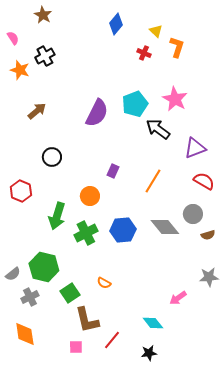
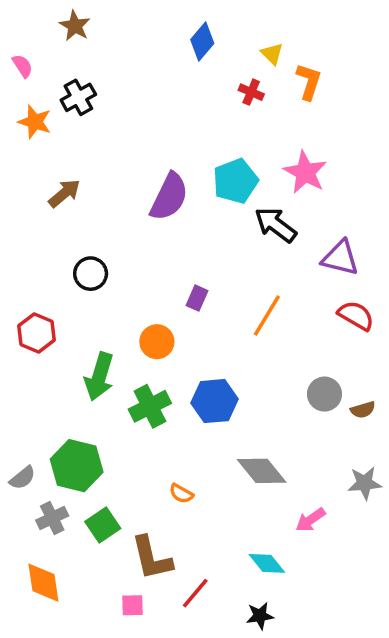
purple triangle: (195, 148) -> (340, 258), turned 35
gray circle: (193, 214) -> (324, 394), moved
gray diamond: (165, 227) -> (262, 471), moved
green square: (70, 293) -> (103, 525), moved

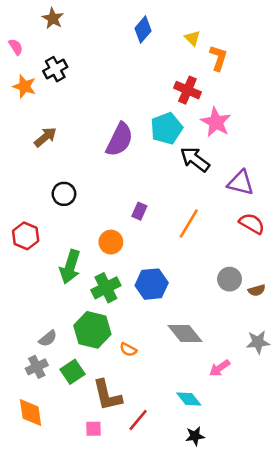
red cross: (251, 92) -> (187, 90), moved, size x1.5
green hexagon: (77, 466) -> (92, 330), moved
gray semicircle: (22, 478) -> (48, 338), moved
black star: (260, 616) -> (195, 436), moved

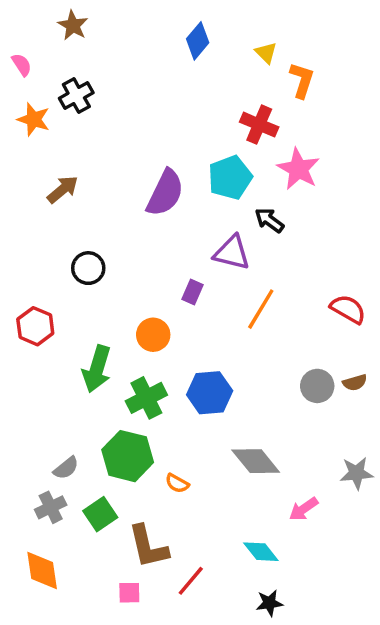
black arrow: (195, 159) -> (269, 220), size x0.7
purple triangle: (241, 183) -> (232, 253), moved
brown semicircle: (257, 290) -> (355, 383), moved

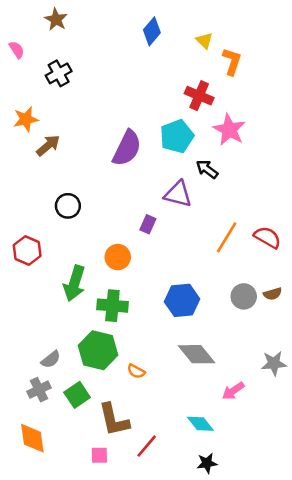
orange star: (34, 119) -> (26, 119), moved, turned -30
orange line: (261, 309) -> (227, 237), moved
blue hexagon: (210, 393) -> (182, 300), moved
green cross: (146, 398) -> (112, 306), turned 32

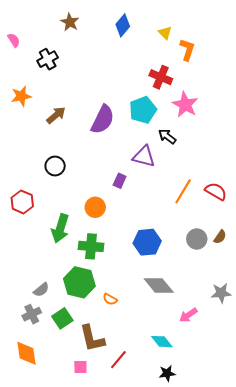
brown star: (56, 20) -> (70, 22), moved
brown arrow: (48, 146) -> (56, 115), moved
brown semicircle: (273, 294) -> (220, 237), turned -40

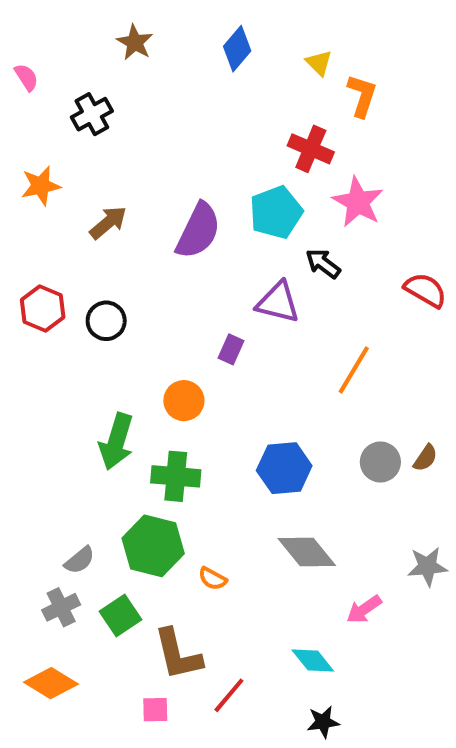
red semicircle: (216, 191) -> (425, 290), moved
red hexagon: (22, 202) -> (43, 309), moved
orange diamond: (26, 353) -> (51, 683), turned -50

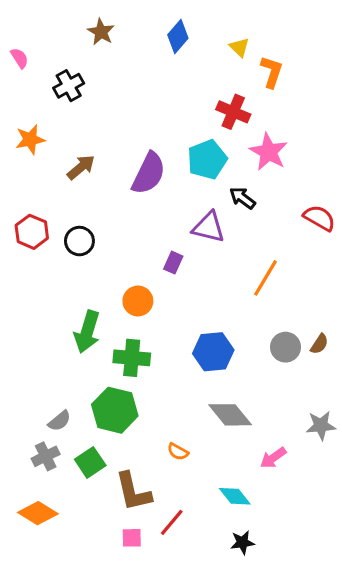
orange semicircle: (213, 579) -> (178, 452), moved
pink square: (155, 710) -> (132, 538), moved

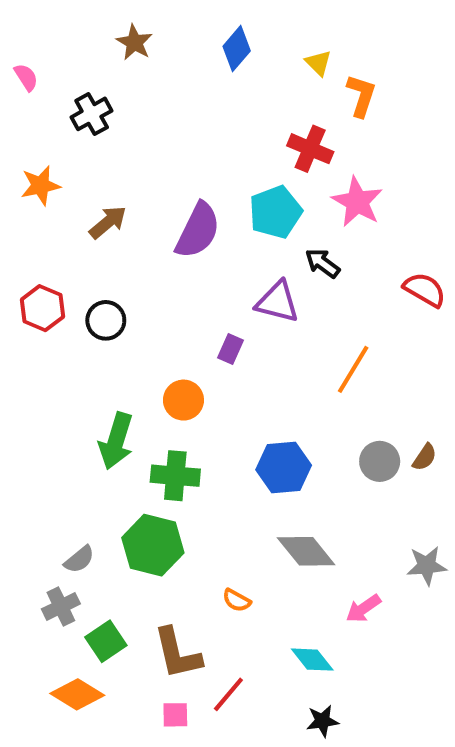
green square: (90, 462) -> (106, 641), moved
orange diamond: (38, 513) -> (77, 694), moved

